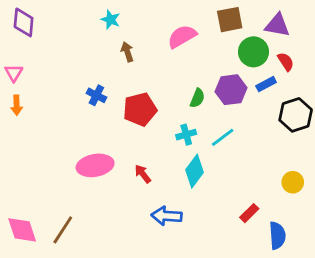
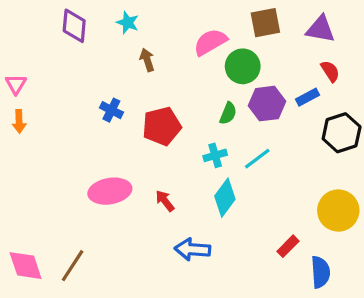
purple diamond: (24, 22) -> (74, 26), moved
green circle: (253, 52) -> (243, 66), moved
yellow circle: (293, 182) -> (338, 211), size x1.6

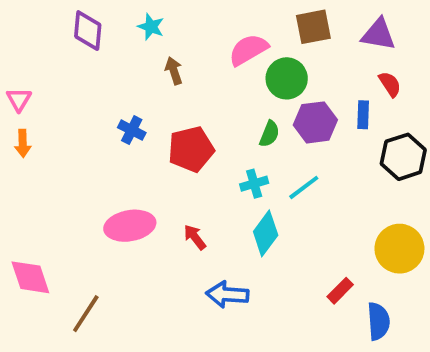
blue rectangle: (307, 97) -> (363, 115), turned -60
pink diamond: (26, 266) -> (30, 277), moved

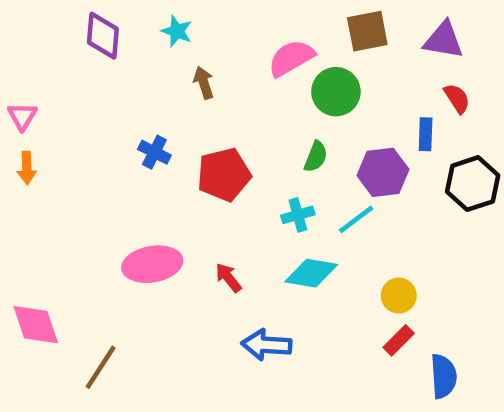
purple hexagon: (315, 122) -> (383, 172), moved
cyan diamond: (266, 233) -> (311, 273), turned 63
yellow circle: (399, 249) -> (399, 296), moved, size x0.6

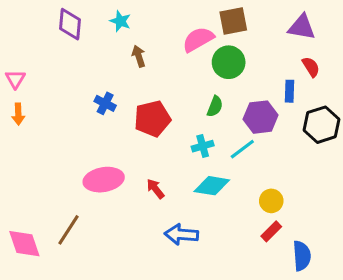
brown square: (367, 31) -> (233, 21), moved
pink diamond: (36, 325) -> (24, 244), moved
brown line: (101, 367) -> (69, 230), moved

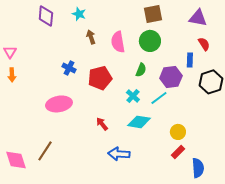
pink semicircle: (198, 39) -> (118, 42), moved, turned -70
cyan cross: (203, 146) -> (133, 96), turned -32
pink ellipse: (104, 180) -> (59, 104), moved

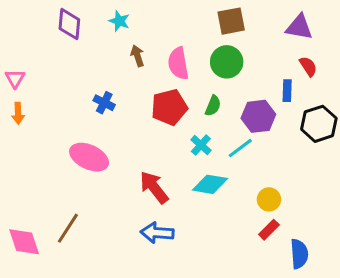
red pentagon: (100, 78) -> (169, 107), moved
pink ellipse: (59, 104) -> (89, 157), turned 35
red arrow: (102, 124) -> (154, 187), size x1.6
blue arrow: (119, 154) -> (157, 233), moved

